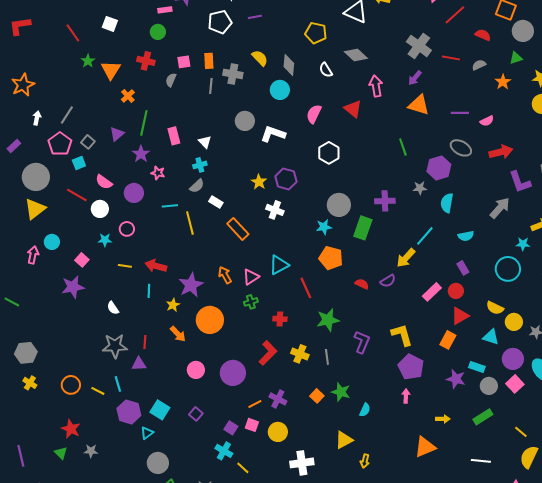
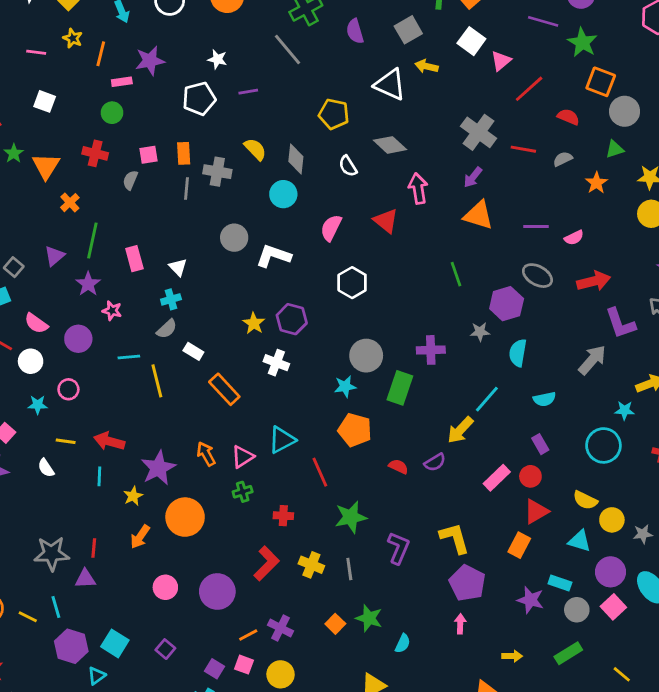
white semicircle: (113, 308) -> (46, 468), moved
orange arrow: (178, 334) -> (140, 537), turned 78

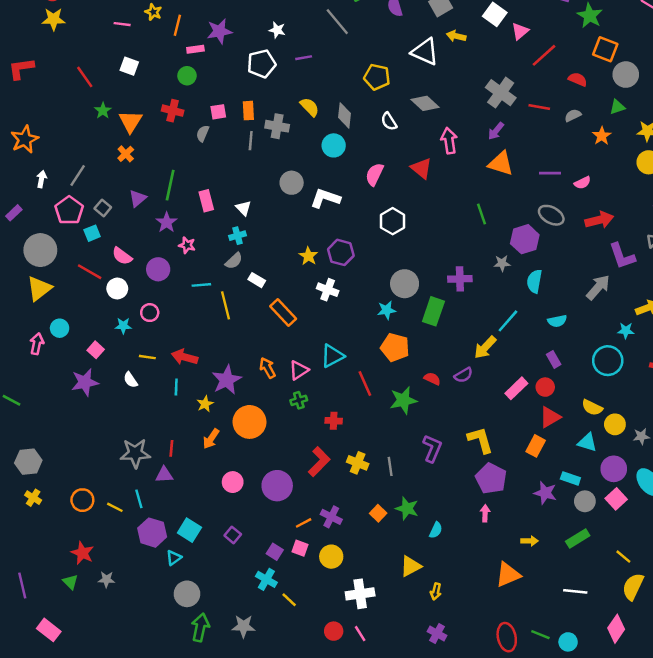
orange cross: (70, 203) -> (126, 154), moved
green star: (351, 517) -> (403, 400), moved

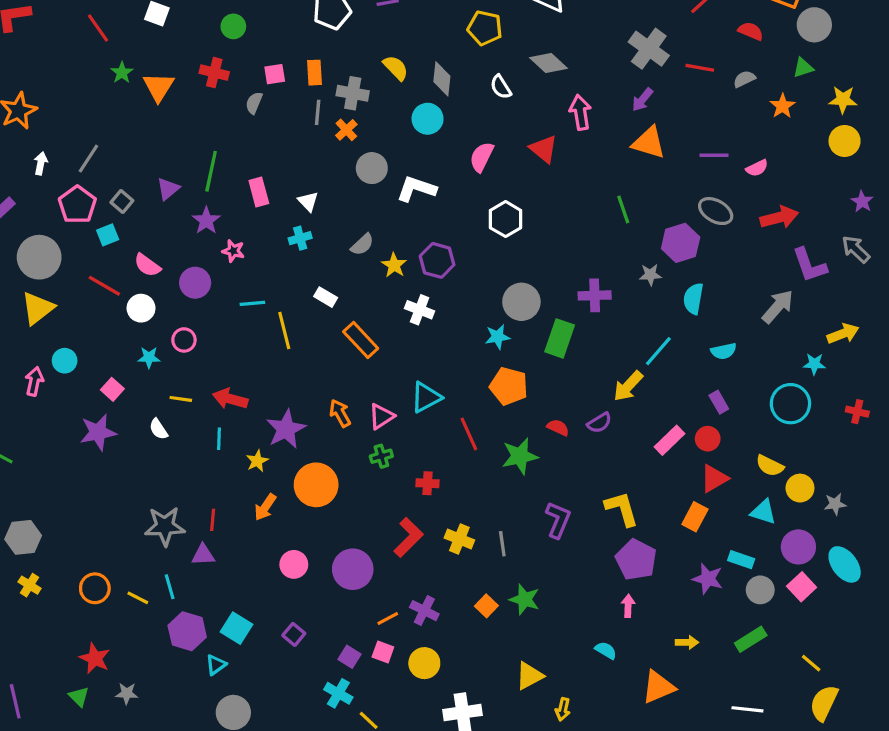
orange cross: (126, 154) -> (346, 130), moved
gray semicircle: (234, 261) -> (362, 244), moved
cyan semicircle: (436, 530) -> (606, 650), moved, turned -84

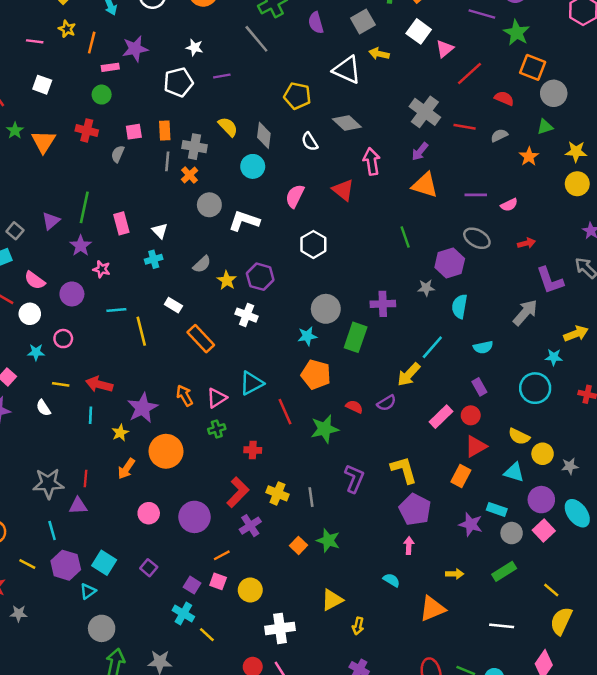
red arrow: (779, 217) -> (526, 243), size x0.6
yellow line: (138, 598) -> (27, 564), moved
purple cross: (424, 611) -> (250, 526), moved, turned 30

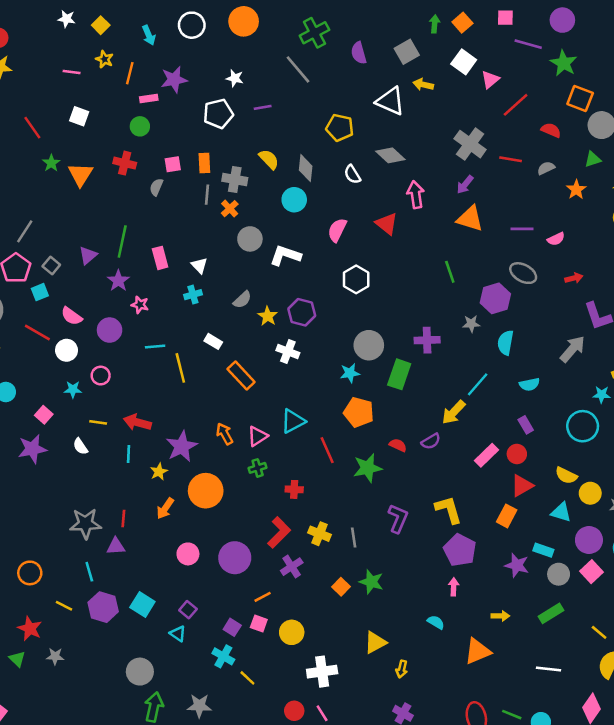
cyan triangle: (88, 591) -> (178, 634), moved, turned -49

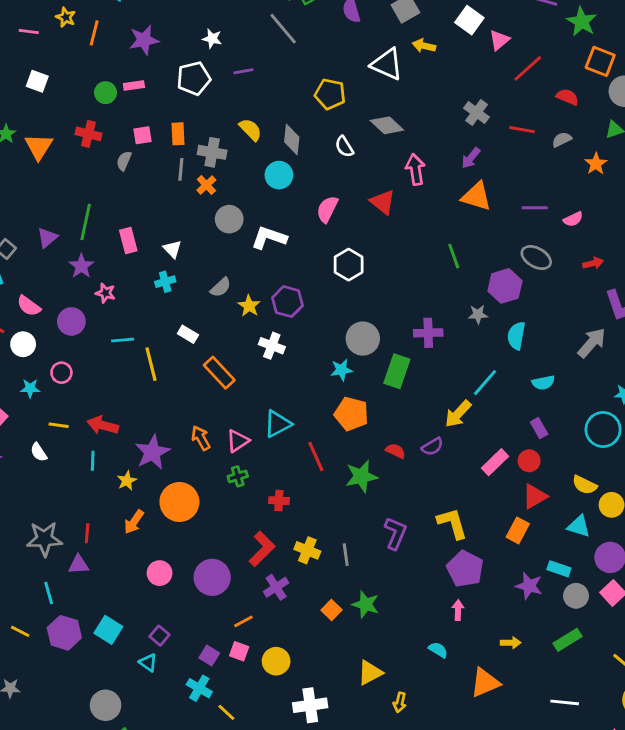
pink rectangle: (149, 99) -> (134, 86), moved
gray cross: (470, 144) -> (477, 113), size x0.7

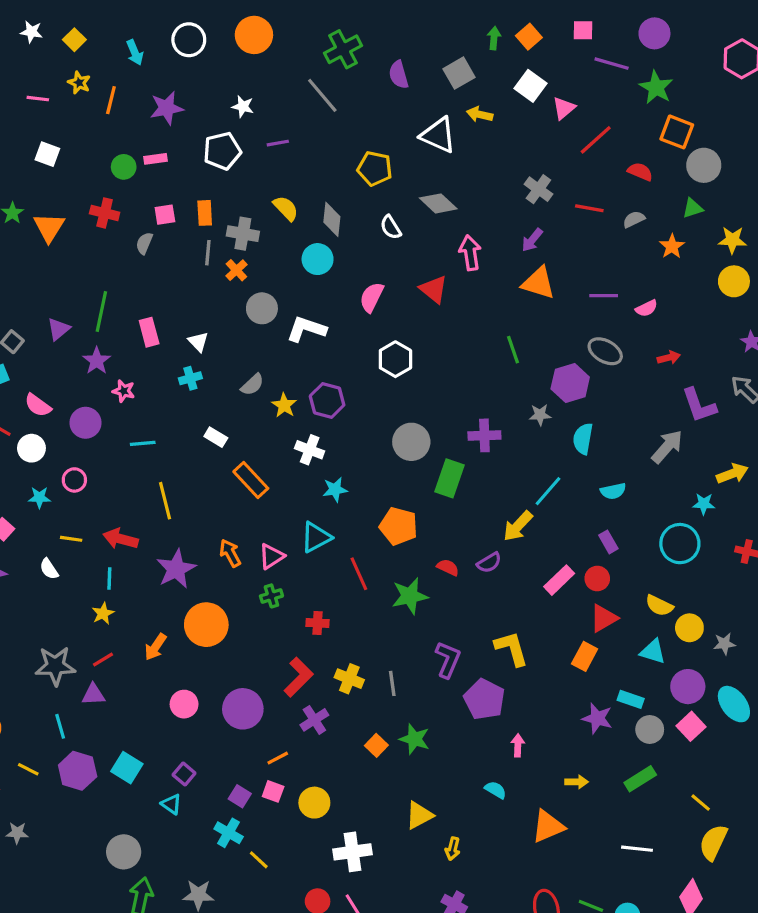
yellow line: (151, 364) -> (165, 501), moved
cyan star: (341, 370) -> (335, 490), moved
yellow star: (127, 481) -> (103, 613), moved
red line: (87, 533) -> (103, 660), turned 54
purple pentagon: (465, 569) -> (484, 699), moved

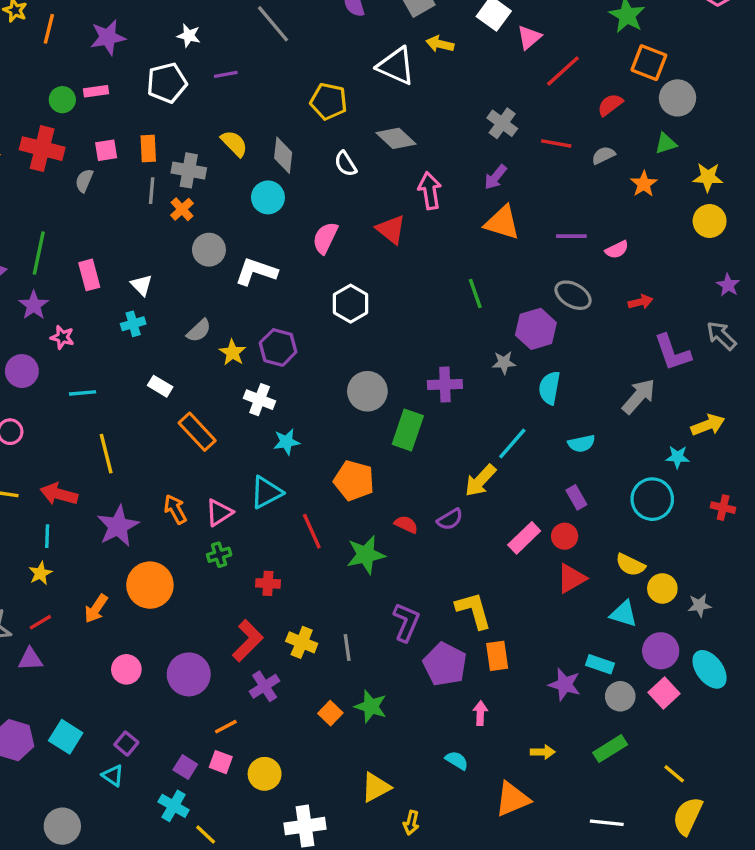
red semicircle: (640, 172) -> (610, 105), turned -60
red cross: (105, 213) -> (42, 149), size x1.4
orange rectangle: (585, 656) -> (497, 656), moved, turned -36

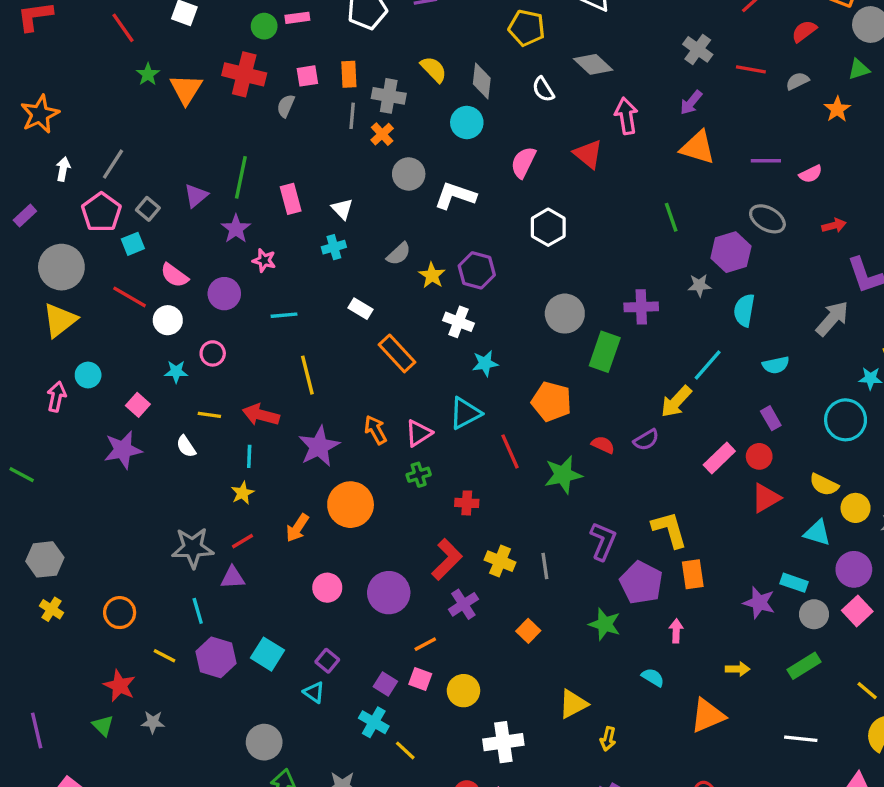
green star: (371, 706) -> (605, 624), moved

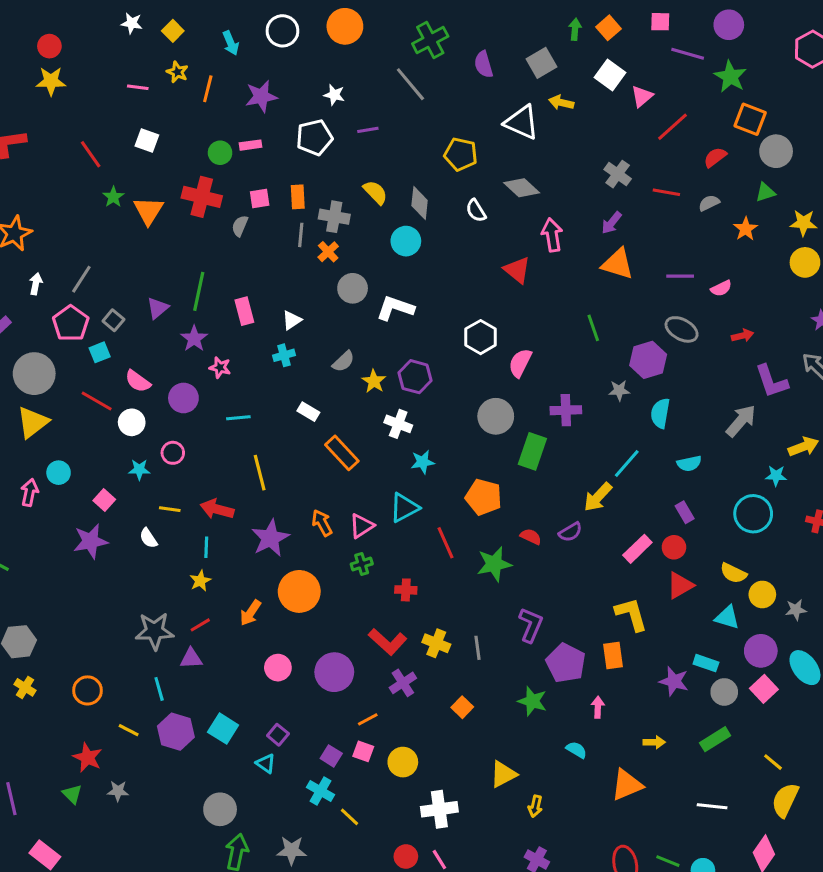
pink semicircle: (523, 162) -> (520, 363), moved
white triangle: (342, 209) -> (292, 320), turned 40
yellow L-shape: (669, 530) -> (631, 614), moved
red L-shape: (447, 559) -> (388, 642), turned 87

